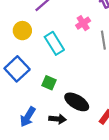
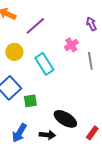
green square: (49, 83) -> (30, 101), moved, turned -32

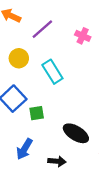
pink cross: (71, 45) -> (83, 36), moved, turned -32
black arrow: (47, 135) -> (57, 161), moved

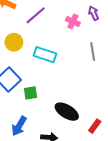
cyan rectangle: (52, 72) -> (45, 55), turned -40

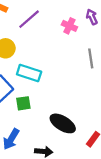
cyan rectangle: (45, 55) -> (29, 73), moved

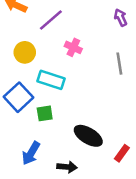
pink cross: (69, 26) -> (73, 47), moved

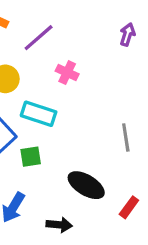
purple arrow: (121, 18) -> (127, 34), turned 42
gray line: (119, 64) -> (126, 138), moved

